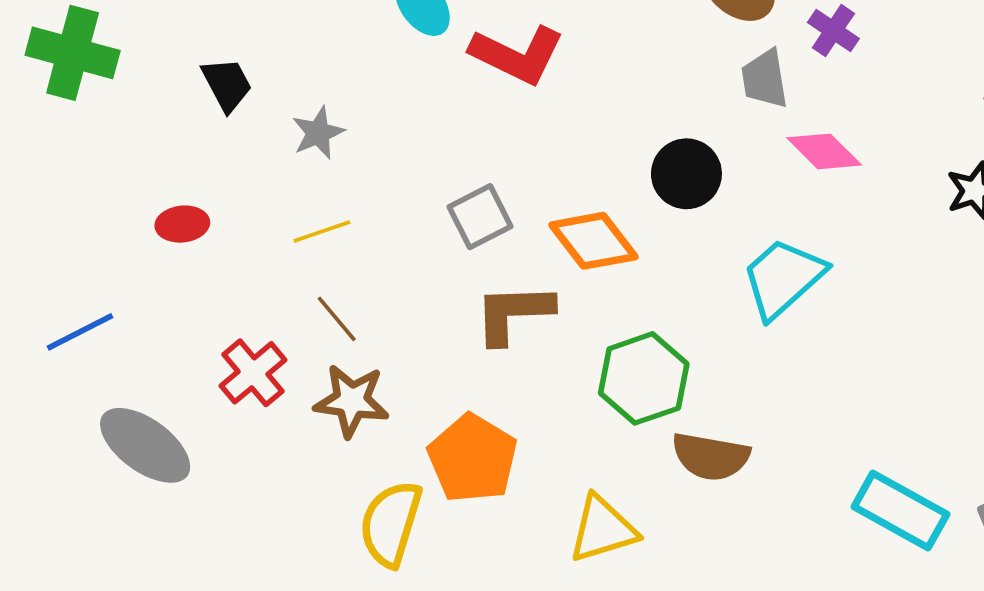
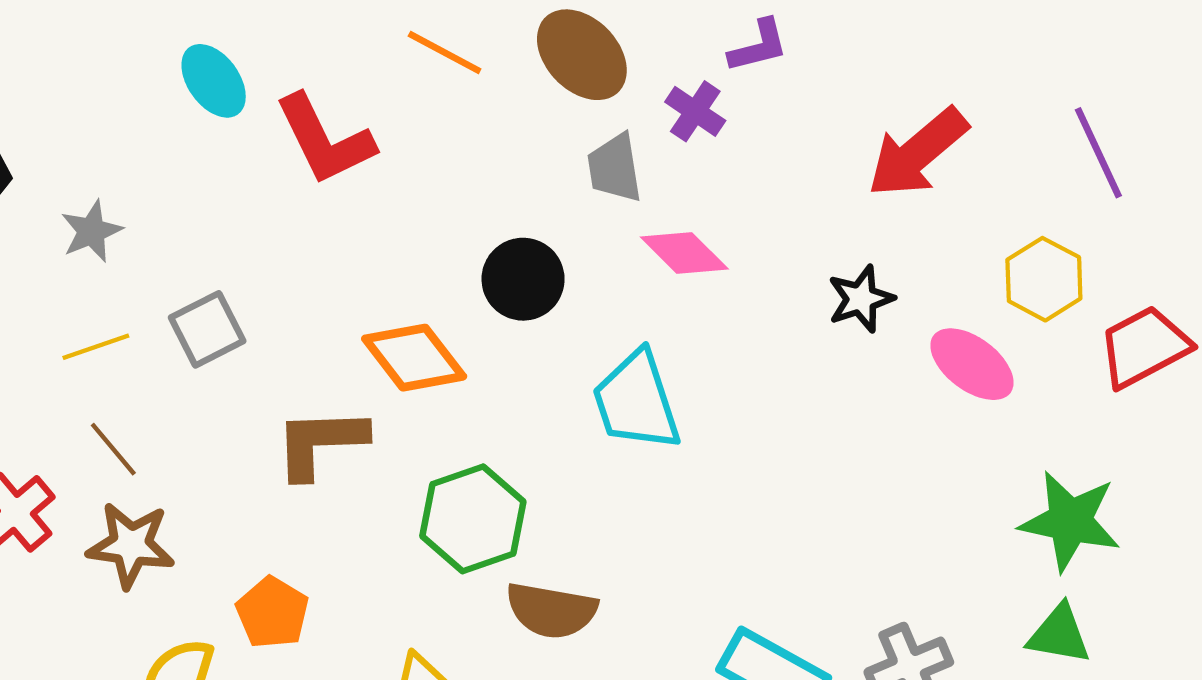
red L-shape: (517, 55) -> (325, 140), turned 38
gray square: (480, 217) -> (207, 329), moved
cyan trapezoid: (783, 278) -> (636, 401), turned -66
orange pentagon: (473, 458) -> (272, 613), size x0.7

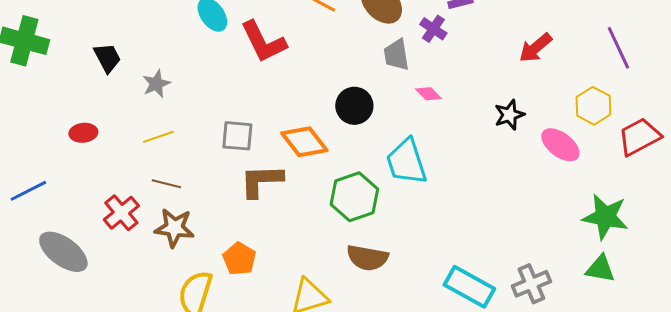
red arrow: (917, 153) -> (535, 48), size x0.7
pink diamond: (684, 253) -> (428, 94), size x0.7
gray square: (207, 329) -> (237, 136), moved, turned 32
brown line: (113, 449) -> (166, 184), turned -36
green hexagon: (473, 519) -> (354, 197), moved

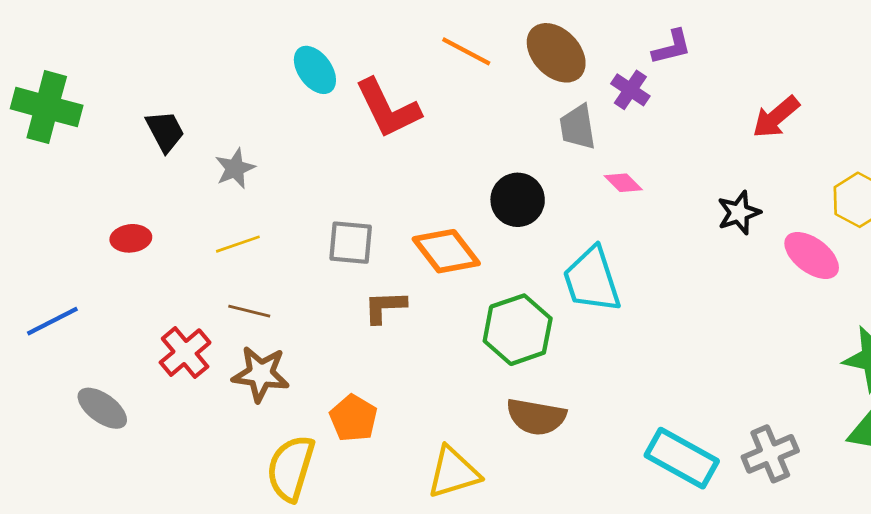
brown L-shape: (261, 181) -> (385, 307), size x0.7
gray ellipse: (63, 252) -> (102, 408), size x0.7

